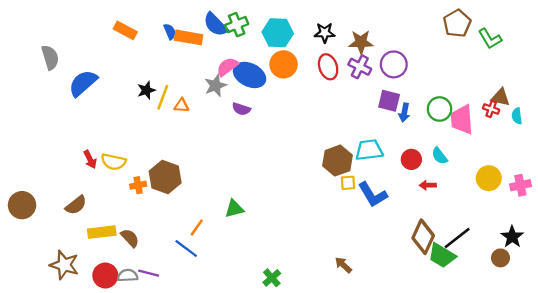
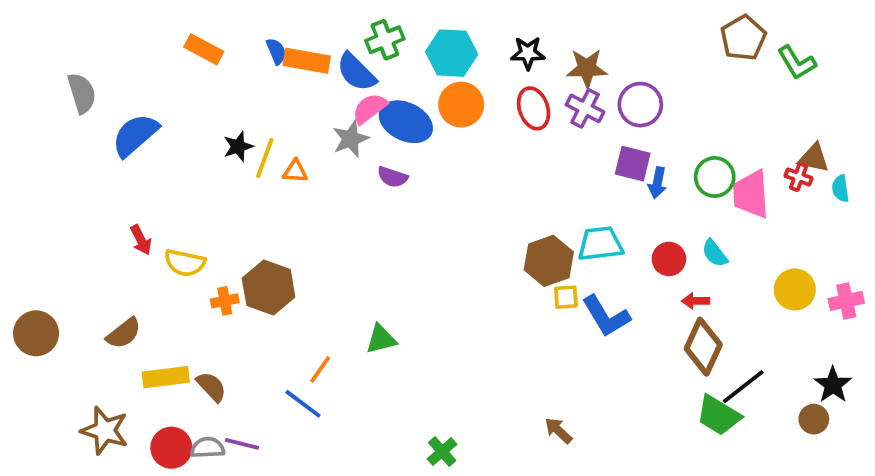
blue semicircle: (216, 25) -> (356, 72), moved
red arrow: (90, 159) -> (141, 240), moved
brown diamond: (423, 237) -> (703, 347), moved

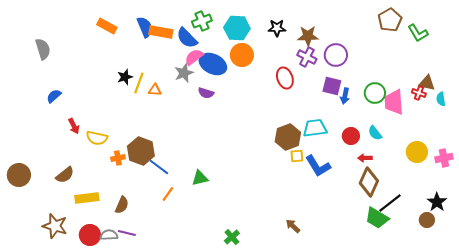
blue semicircle: (276, 51) -> (145, 27), size x1.5
red ellipse: (534, 108) -> (285, 78), moved
blue semicircle: (135, 135) -> (54, 96), moved, size x0.6
brown semicircle: (211, 387) -> (122, 205), moved, turned 66
blue line: (303, 404) -> (159, 167), moved

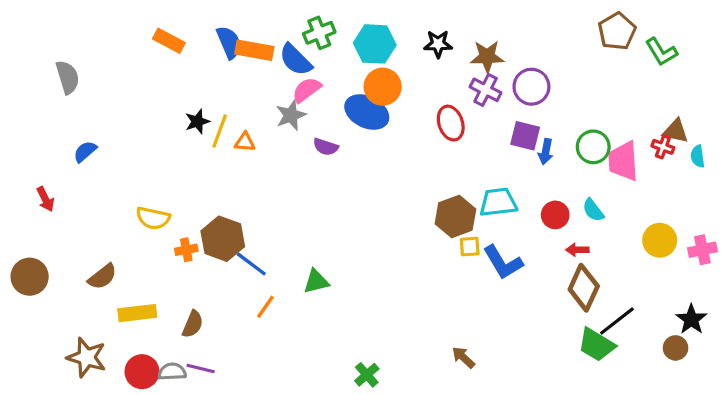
blue ellipse: (213, 64) -> (367, 112), moved
red arrow: (74, 126) -> (45, 199), moved

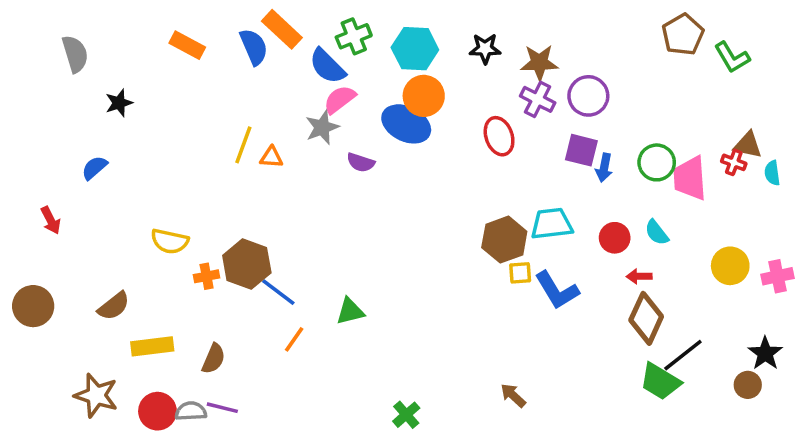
orange rectangle: (254, 50) -> (282, 29), moved, turned 33
gray semicircle: (68, 77) -> (75, 54), moved
black star: (197, 122) -> (119, 103), moved

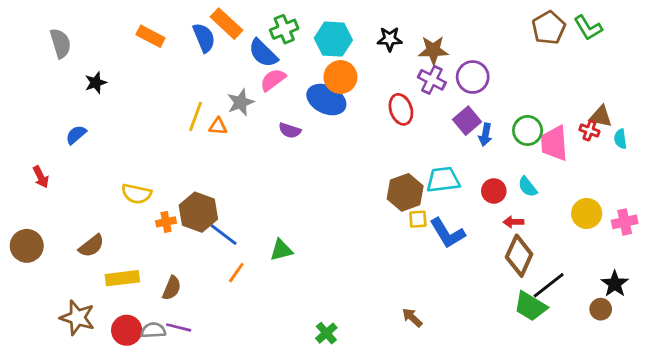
green L-shape: (732, 57) -> (588, 28), moved
gray star: (322, 127) -> (241, 102), moved
purple square: (581, 150) -> (467, 121), turned 36

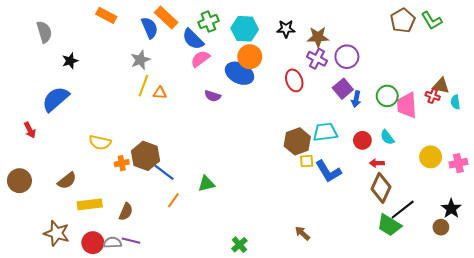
orange rectangle: (151, 36) -> (106, 15), moved
gray star: (241, 102) -> (140, 60), moved
blue semicircle: (76, 135) -> (56, 99), size x1.8

